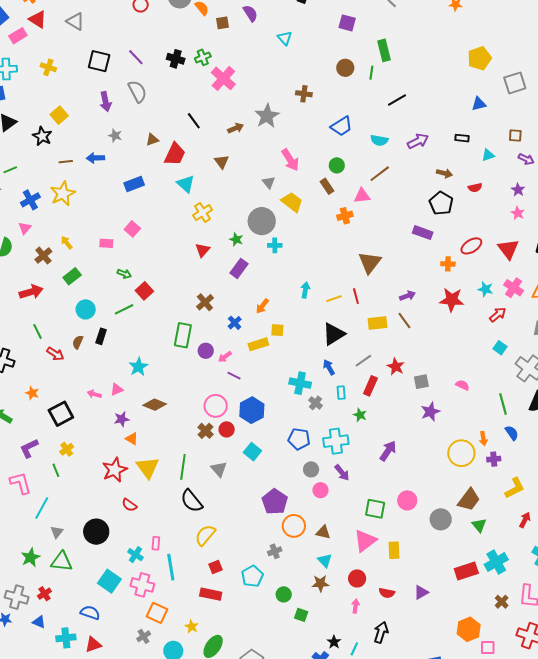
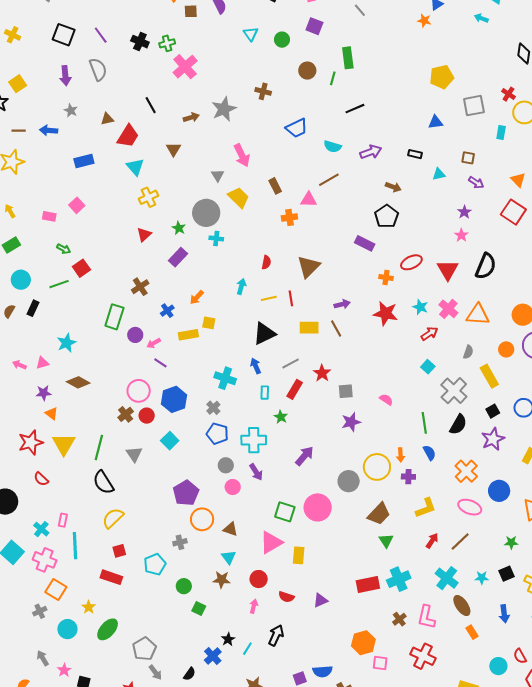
green circle: (337, 165) -> (282, 40), moved
red semicircle: (475, 188) -> (266, 262), moved, turned -72
gray cross: (315, 403) -> (213, 408), moved
pink circle: (407, 500) -> (318, 507), size x1.4
gray circle: (441, 519) -> (349, 481), moved

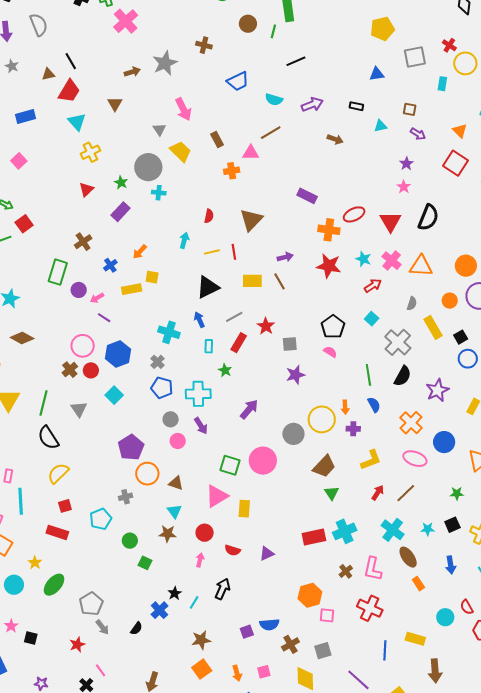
black line: (151, 105) -> (71, 61), moved
black pentagon: (386, 216) -> (333, 327), moved
orange cross: (386, 277) -> (329, 230), size x1.5
black square: (493, 411) -> (461, 337), moved

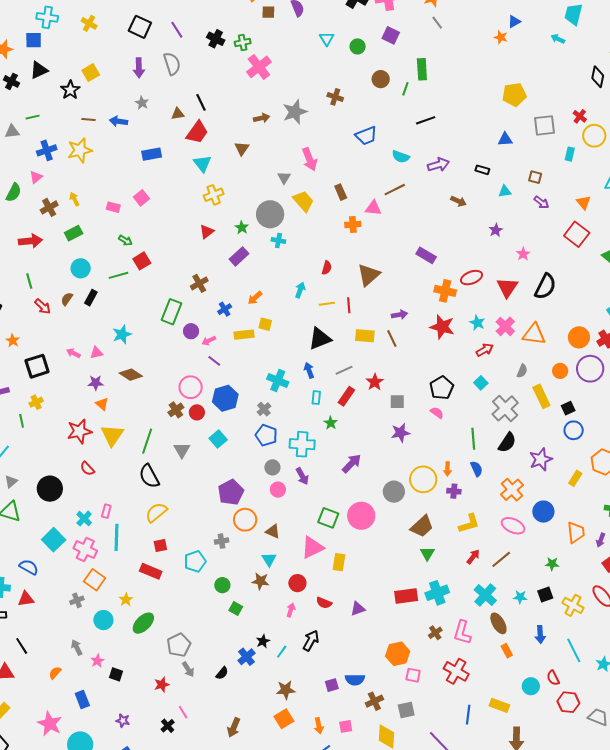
purple star: (406, 164) -> (496, 230), moved

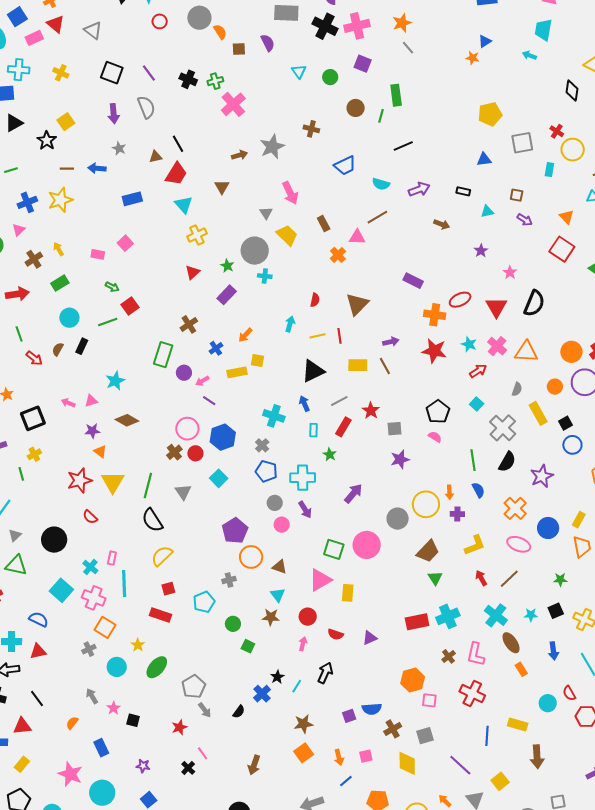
orange cross: (353, 224) -> (338, 255), turned -35
yellow rectangle: (575, 478) -> (579, 520), moved
red arrow: (473, 557) -> (481, 578), turned -63

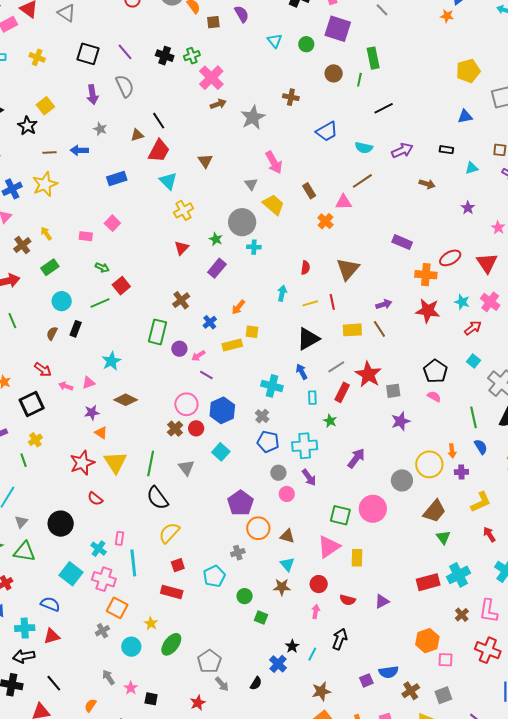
purple square: (363, 64) -> (338, 29), size x1.5
brown arrow: (240, 155) -> (218, 104), moved
red arrow: (34, 358) -> (43, 370), moved
red star: (371, 411) -> (368, 374), size x1.5

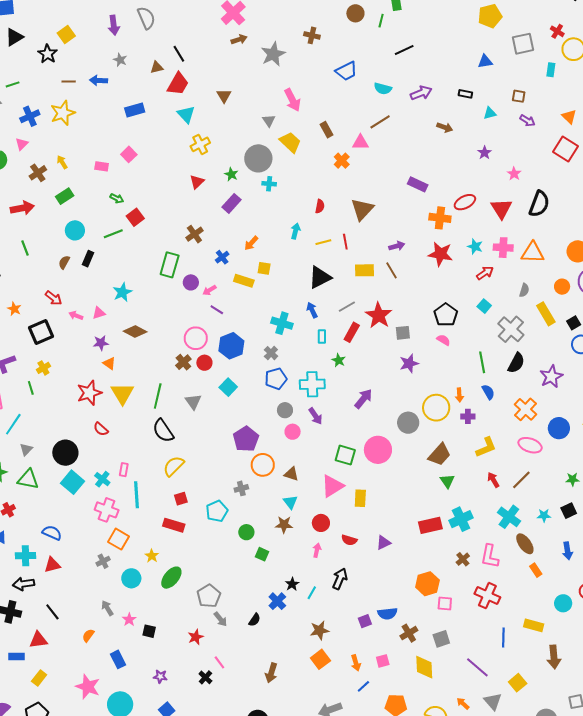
pink cross: (490, 302) -> (503, 248), turned -36
yellow rectangle: (232, 345) -> (244, 281), turned 30
blue pentagon: (268, 442) -> (276, 379), turned -30
cyan square: (71, 574) -> (72, 482), moved

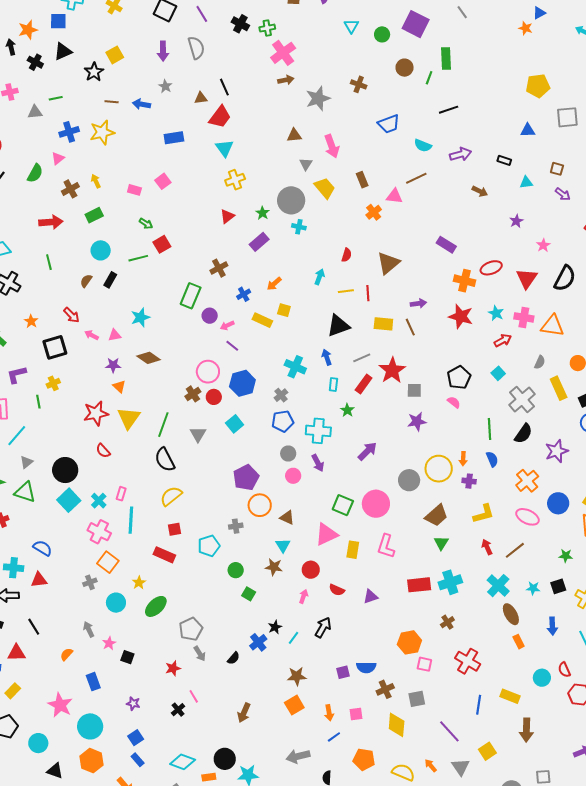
brown triangle: (224, 96) -> (294, 135), moved, turned 49
pink L-shape: (490, 556) -> (386, 546), moved

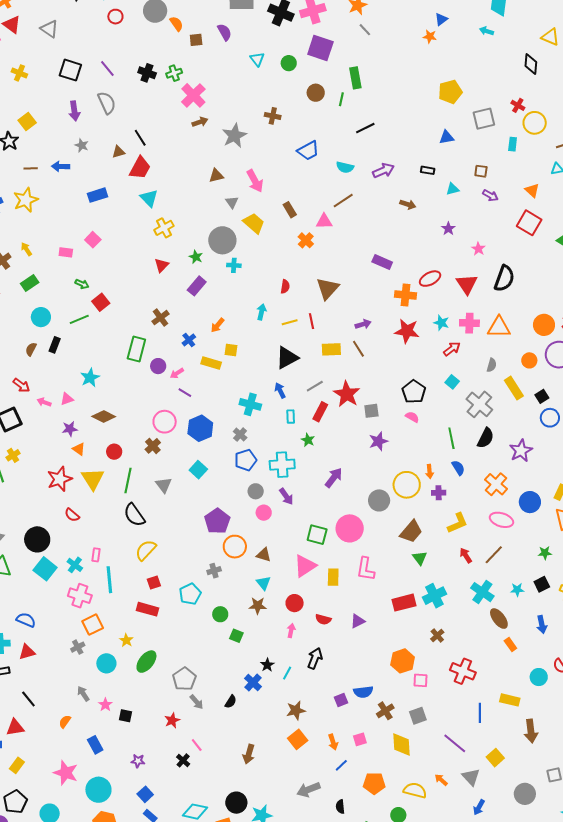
red circle: (214, 397) -> (114, 452), moved
orange square: (108, 562) -> (93, 625), turned 35

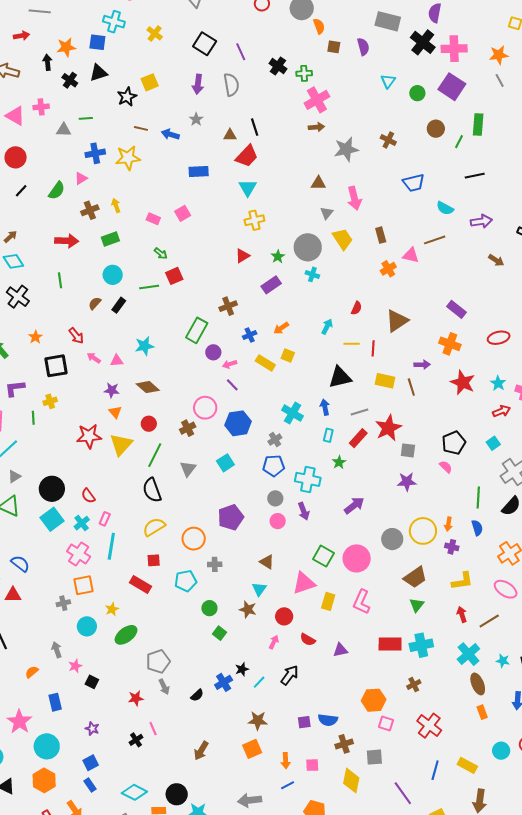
orange cross: (405, 295) -> (450, 344), moved
red semicircle: (72, 515) -> (88, 496), moved
orange circle: (235, 547) -> (194, 539), moved

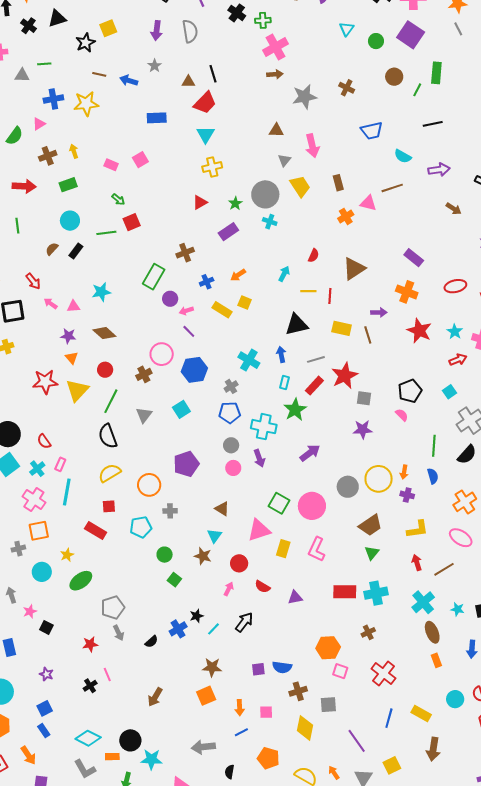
green star: (339, 462) -> (295, 410), size x1.6

